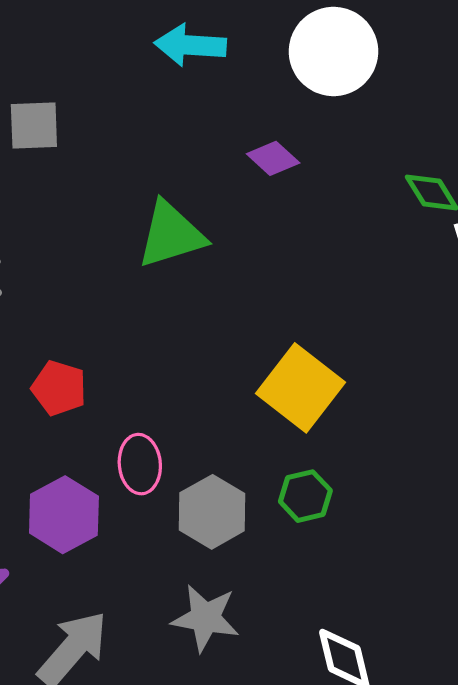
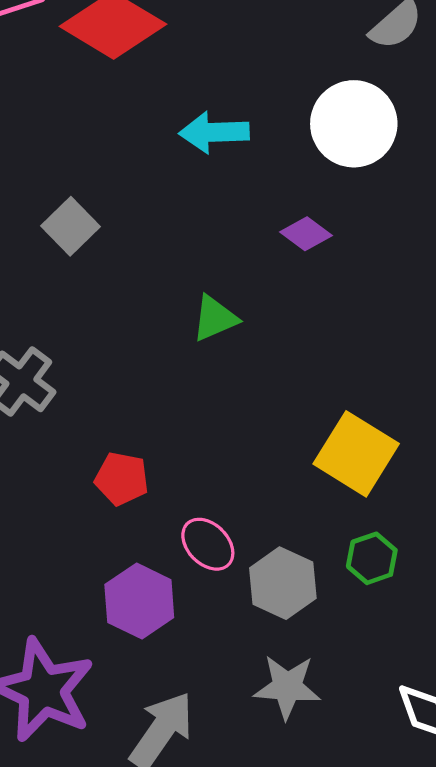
gray square: (34, 125) -> (70, 226), turned -36
green triangle: (171, 235) -> (215, 318), size x0.7
pink ellipse: (140, 464) -> (208, 544), turned -34

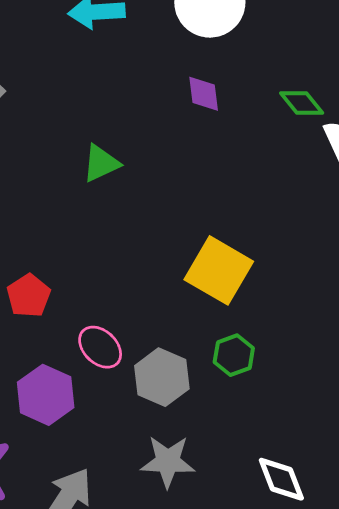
purple diamond: (306, 234) -> (204, 94), moved, turned 48
red pentagon: (122, 479) -> (29, 296), turned 30

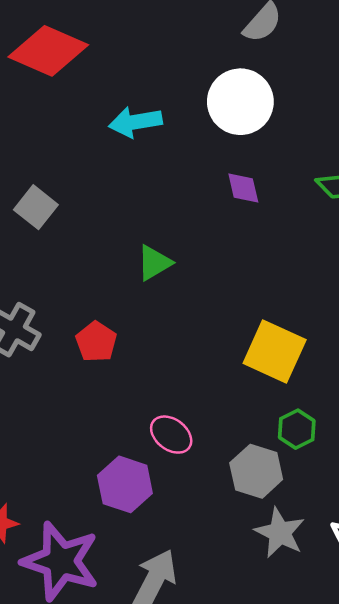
red pentagon: (29, 296) -> (96, 342), moved
gray hexagon: (162, 377) -> (256, 471), moved
gray star: (168, 462) -> (280, 533), moved, turned 30

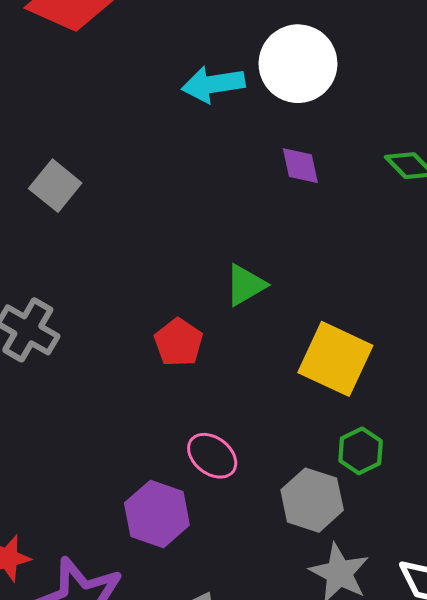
cyan arrow: (135, 122) -> (213, 84), moved
green triangle: (154, 263) -> (245, 285), moved
red pentagon: (96, 342) -> (179, 342), moved

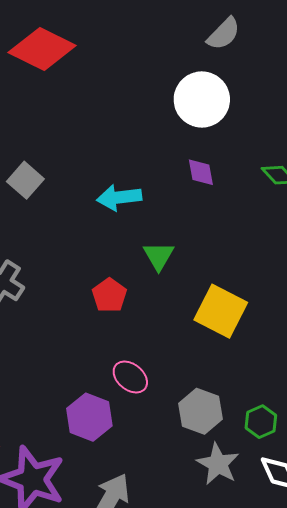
cyan arrow: (213, 84) -> (119, 197), moved
green triangle: (245, 285) -> (159, 256), turned -32
green hexagon: (361, 451) -> (261, 422), moved

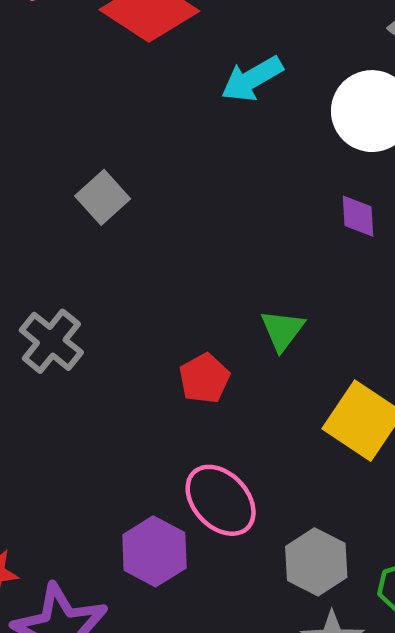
cyan arrow: (119, 197) -> (252, 79), moved, turned -30
pink ellipse: (130, 377) -> (221, 500), size x1.4

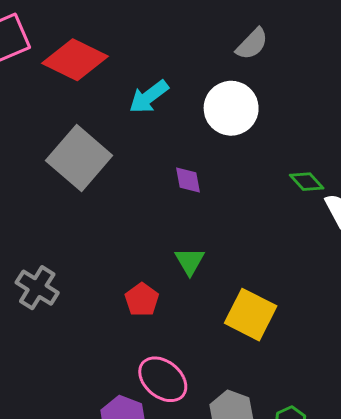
gray square: (103, 197) -> (79, 158), moved, size x1.8
purple diamond: (358, 216) -> (188, 180), moved

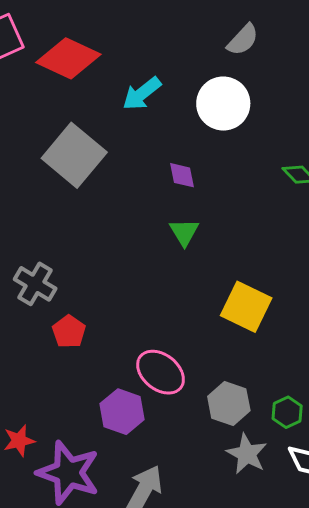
green triangle: (190, 261) -> (184, 232), moved
red pentagon: (142, 300) -> (69, 332), moved

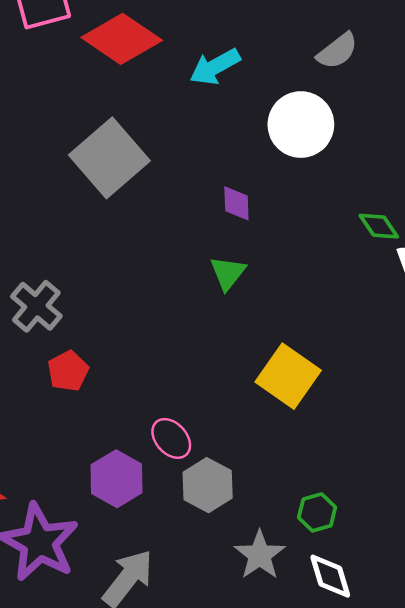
cyan arrow: (142, 94) -> (215, 67), moved
pink ellipse: (161, 372) -> (171, 438), size x0.7
gray hexagon: (229, 404) -> (208, 485), moved

